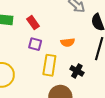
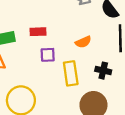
red rectangle: (33, 23) -> (38, 32), turned -40

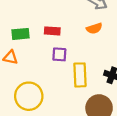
orange semicircle: (83, 42) -> (94, 28), moved

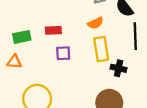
yellow rectangle: (80, 75) -> (101, 49), moved

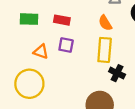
orange semicircle: (96, 23) -> (105, 23), turned 70
orange triangle: (14, 62) -> (41, 52), moved

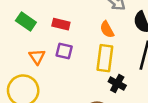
green rectangle: (29, 19) -> (26, 21), turned 30
orange triangle: (41, 52) -> (37, 57), turned 35

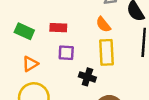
orange triangle: (37, 57) -> (30, 64), moved, turned 42
black cross: (117, 84) -> (87, 77), moved

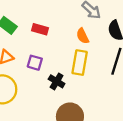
purple square: (66, 53) -> (35, 63), moved

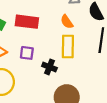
red rectangle: (40, 29) -> (27, 22), size x1.5

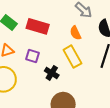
yellow rectangle: (68, 47) -> (72, 57), turned -40

